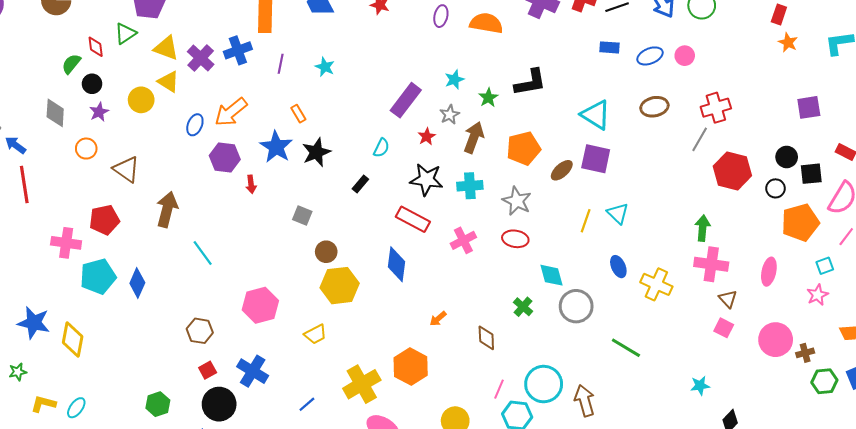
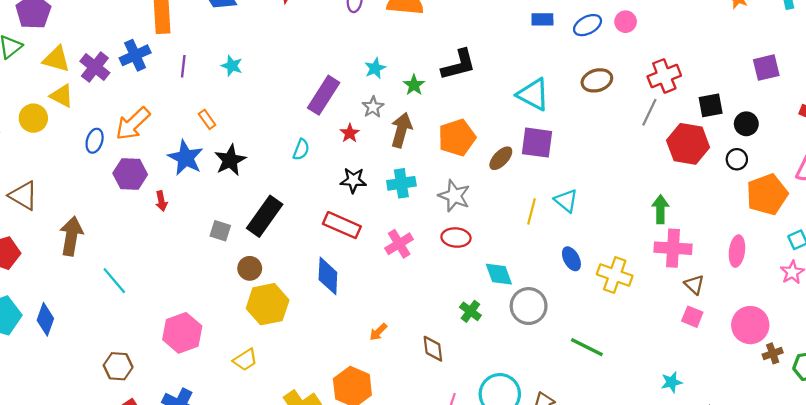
black square: (811, 174) -> (711, 105), moved
black star: (426, 179) -> (353, 180), size x0.7
black rectangle: (360, 184) -> (265, 216), moved, size x2.0
brown cross: (805, 353) -> (773, 353), moved

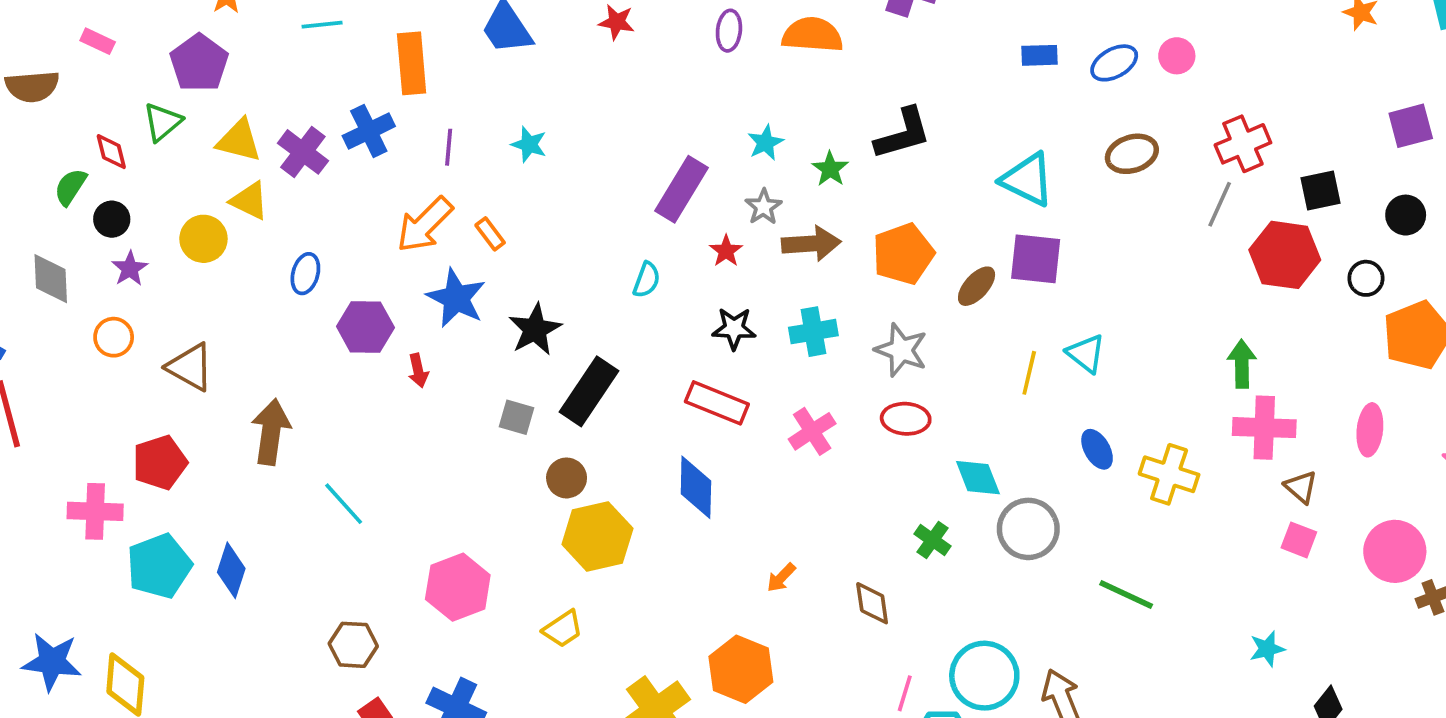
orange arrow: (133, 124) -> (425, 225), moved
black circle: (746, 124) -> (1406, 215), moved
brown arrow: (401, 130) -> (811, 244), turned 72
black star: (230, 160) -> (535, 329), moved

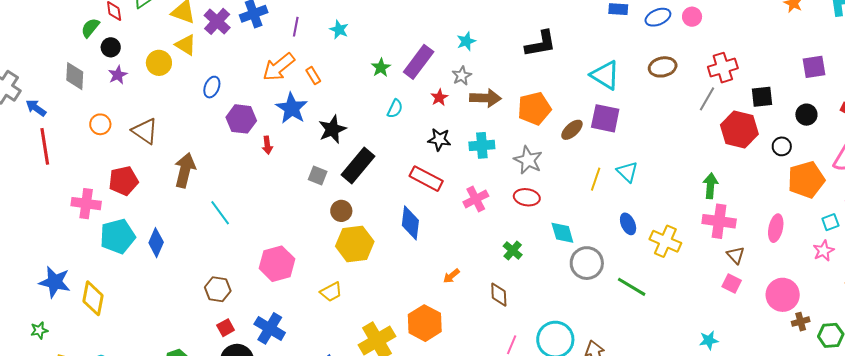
green star: (830, 169) -> (381, 68), moved
orange circle: (114, 337) -> (100, 124), moved
green cross: (932, 540) -> (513, 250), moved
green line: (1126, 595) -> (632, 287), moved

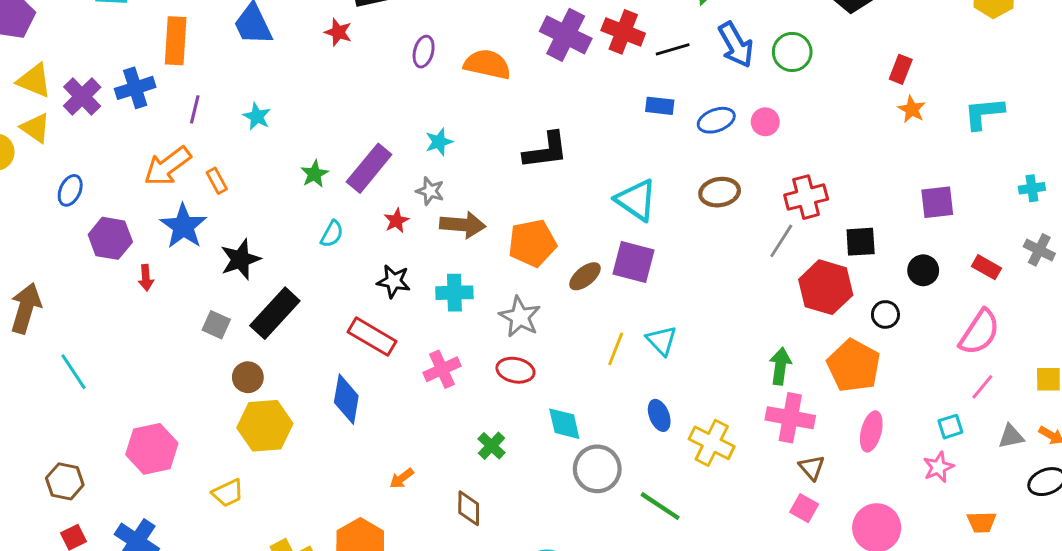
gray star: (462, 76) -> (430, 191), turned -30
orange pentagon: (806, 180) -> (854, 366), moved, turned -30

